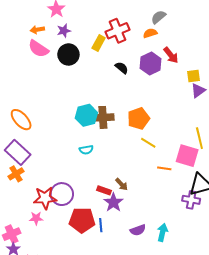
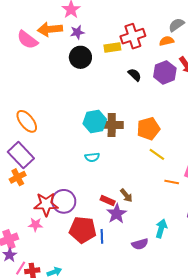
orange arrow: (37, 30) -> (50, 29), size x1.6
yellow rectangle: (99, 43) -> (112, 47), turned 49
pink semicircle: (38, 49) -> (27, 40), moved
cyan arrow: (162, 232) -> (161, 228), moved

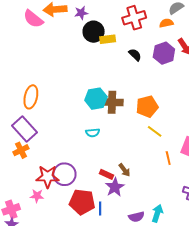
yellow rectangle: (112, 47) -> (108, 39), moved
black circle: (80, 57) -> (94, 32), moved
orange ellipse: (27, 121) -> (31, 97), turned 50
orange line: (172, 182) -> (168, 158), turned 64
cyan arrow: (161, 228) -> (157, 213), moved

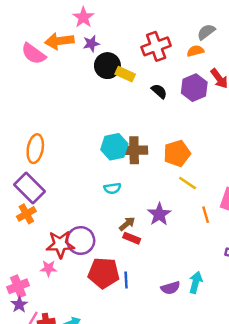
yellow rectangle: (108, 39) -> (125, 74), turned 35
brown arrow: (124, 170) -> (127, 224), moved, turned -88
purple star: (115, 187) -> (159, 214), moved

